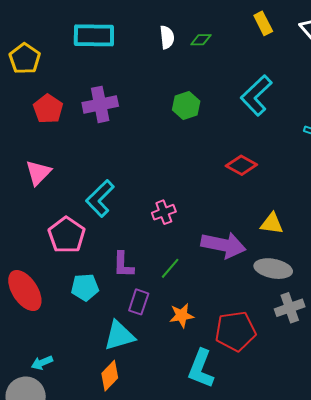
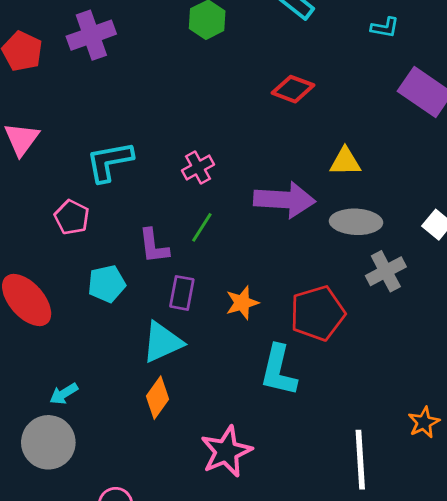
cyan L-shape: (100, 198) -> (110, 162), turned 42
pink pentagon: (67, 235) -> (72, 217), size x0.7
green line: (170, 268) -> (202, 227), moved

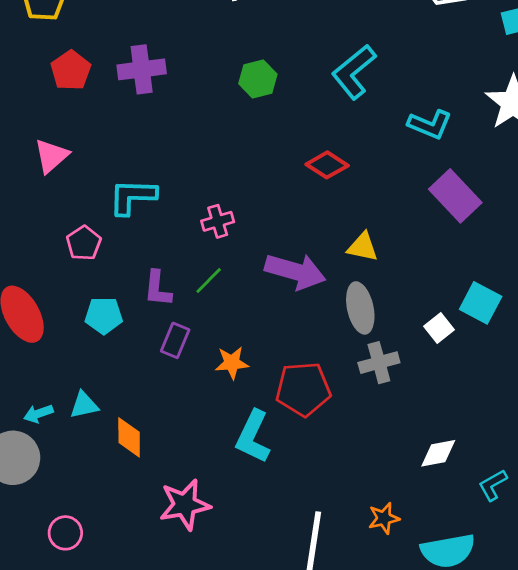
cyan L-shape: (385, 27) -> (430, 124), size x1.5
gray ellipse: (356, 222) -> (360, 308), turned 63
cyan triangle: (162, 342) -> (84, 405), moved, size x0.7
orange diamond: (157, 398) -> (129, 437), turned -48

